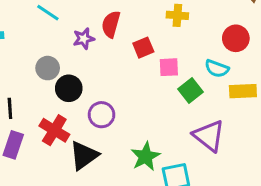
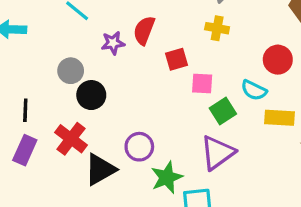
purple circle: (101, 115) -> (139, 147), moved
purple triangle: (209, 136) -> (217, 153), moved, turned 40

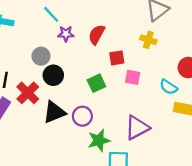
purple star: (113, 43) -> (66, 34), moved
green square: (223, 111) -> (96, 83), moved
red cross: (71, 139) -> (28, 93), moved
black triangle: (100, 169) -> (54, 112), moved

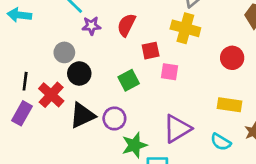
yellow cross: (148, 40) -> (185, 28), size x1.5
cyan semicircle: (169, 87) -> (221, 142), moved

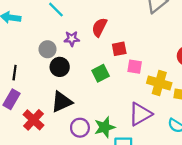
purple star: (91, 26) -> (72, 39), moved
yellow cross: (185, 28) -> (159, 83), moved
red cross: (51, 95) -> (33, 120), moved
purple circle: (114, 118) -> (80, 128), moved

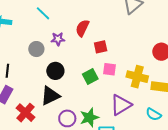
black circle: (60, 67) -> (55, 71), moved
pink square: (135, 67) -> (110, 69), moved
green square: (101, 73) -> (90, 76), moved

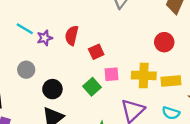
purple star: (58, 39) -> (45, 38), moved

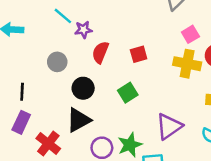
red semicircle: (72, 35) -> (100, 52), moved
pink square: (112, 74) -> (190, 34), moved, turned -35
yellow cross: (144, 75) -> (187, 64), moved

